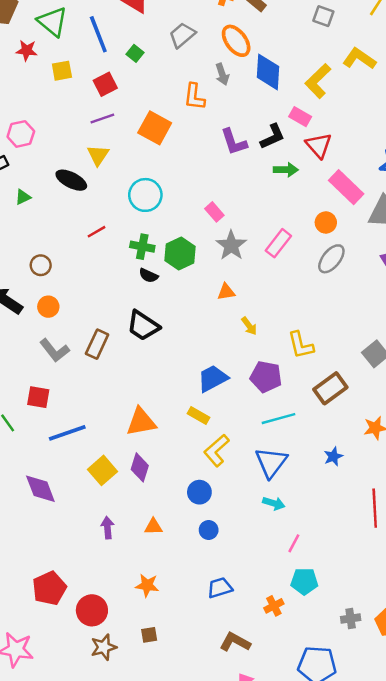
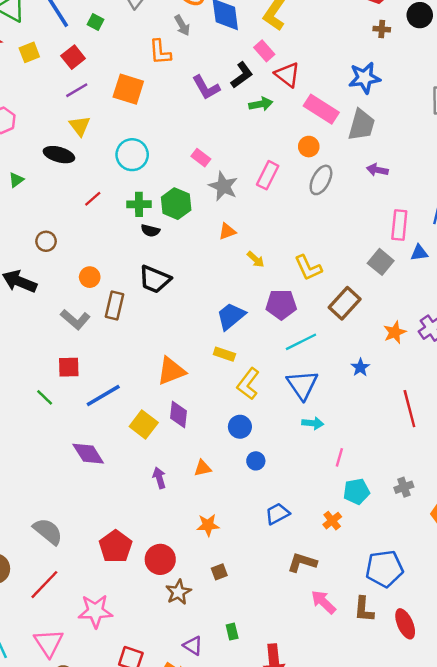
pink rectangle: (300, 117) -> (264, 51), turned 30
orange circle: (48, 307) -> (90, 277), moved
gray cross: (351, 618) -> (404, 487), moved

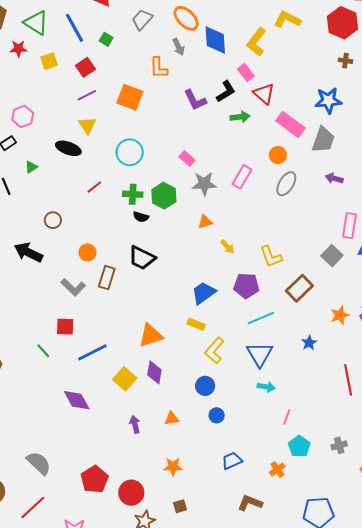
gray star: (223, 186) -> (204, 184), turned -30
cyan pentagon: (356, 491) -> (299, 446), turned -30

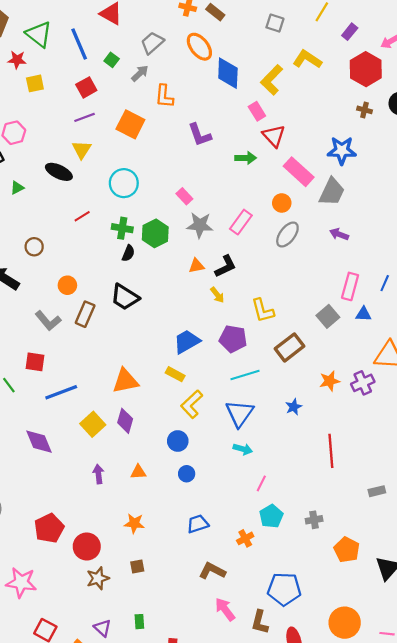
gray arrow: (179, 47) -> (140, 73), moved, turned -114
yellow square: (49, 61) -> (35, 83), moved
black L-shape: (226, 92) -> (225, 266), moved
black semicircle: (141, 217) -> (128, 253), turned -91

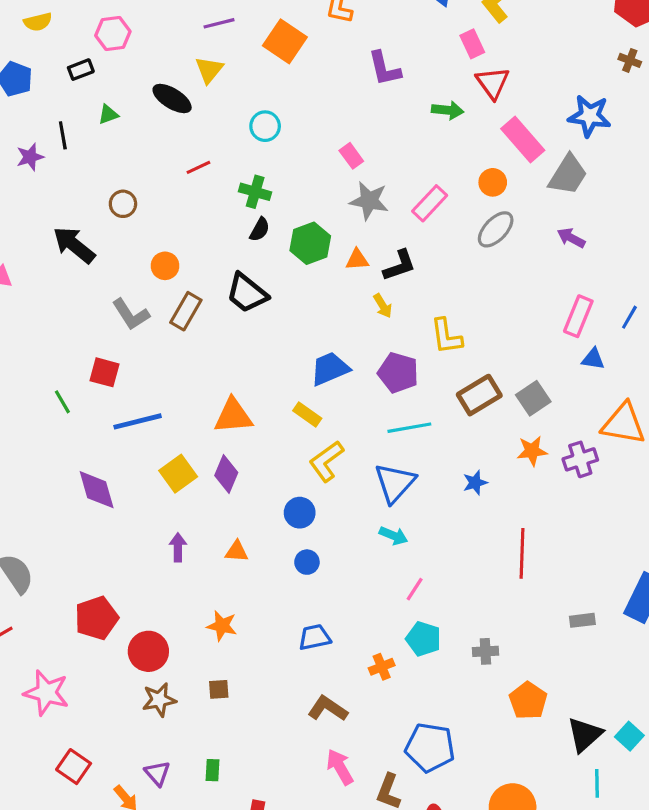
cyan circle: (124, 183) -> (265, 126), size x0.7
green hexagon: (155, 233) -> (310, 243), moved
gray square: (328, 316) -> (533, 398), moved
cyan pentagon: (271, 516) -> (423, 639), turned -30

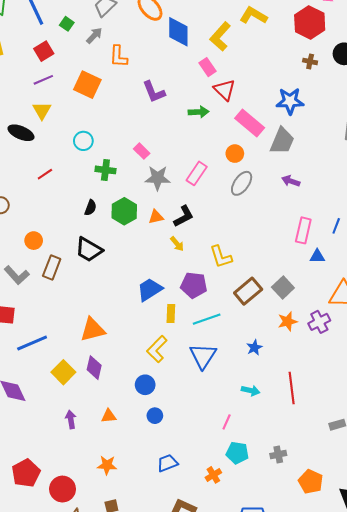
green cross: (255, 192) -> (105, 170), moved
yellow rectangle: (307, 414) -> (171, 313), moved, turned 66
cyan arrow: (394, 536) -> (251, 391), moved

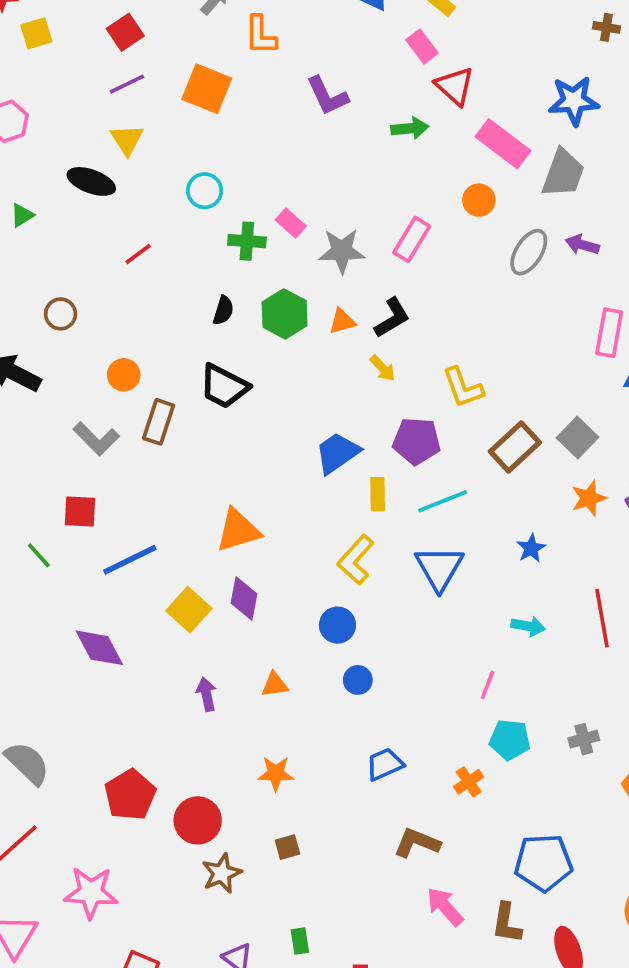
pink rectangle: (142, 151) -> (291, 223), moved
gray ellipse: (242, 183) -> (529, 252), moved

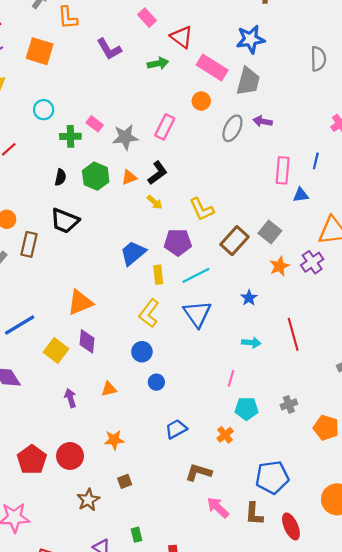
pink rectangle: (422, 46) -> (147, 18), moved
red circle: (198, 820) -> (70, 456), moved

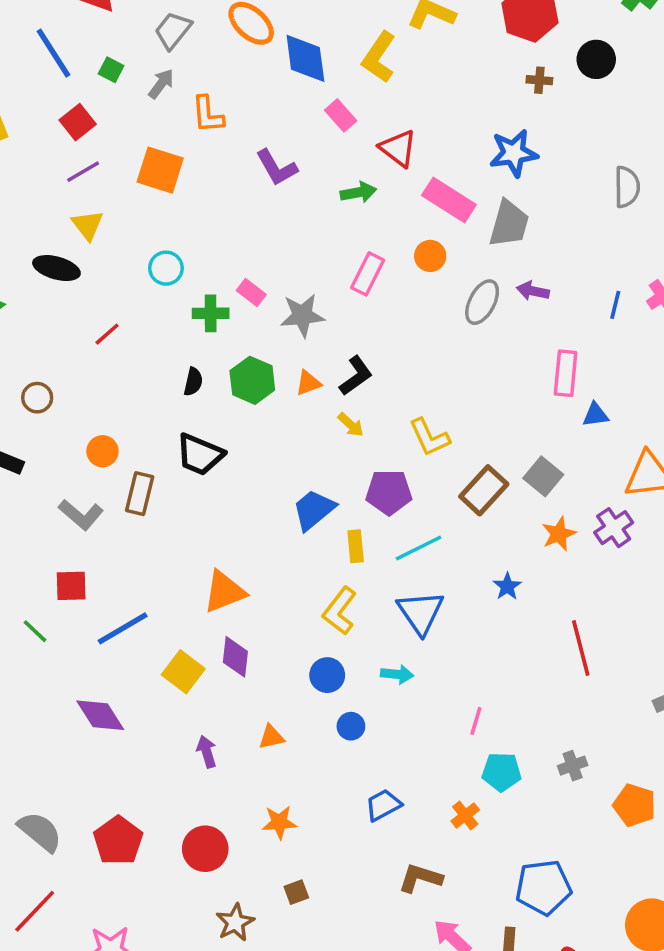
pink rectangle: (165, 127) -> (368, 274), moved
blue line: (316, 161) -> (615, 305), moved
cyan arrow: (251, 343) -> (397, 674), moved
red pentagon: (32, 460) -> (118, 841), moved

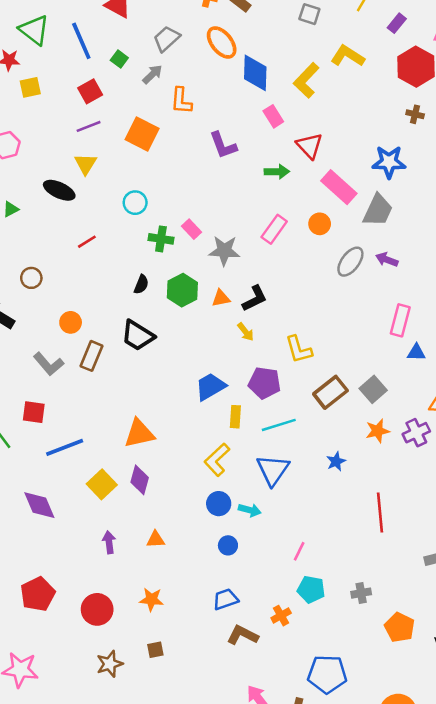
blue circle: (327, 675) -> (219, 504), moved
blue circle: (351, 726) -> (228, 545), moved
brown L-shape: (420, 878) -> (243, 635), moved

